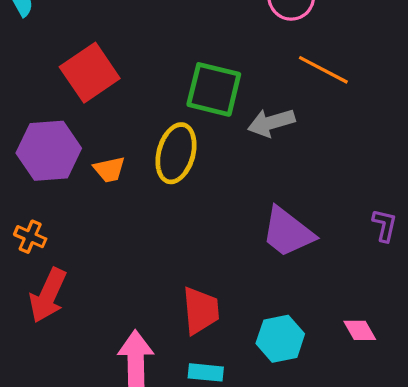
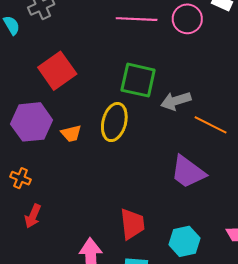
orange line: (323, 70) -> (211, 125), moved
red arrow: (48, 295) -> (33, 216), size x0.7

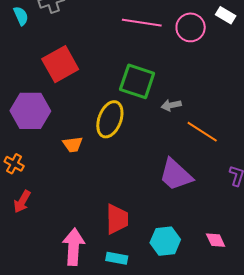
gray arrow: (176, 101) -> (171, 105), size x0.7
orange trapezoid: (71, 133) -> (73, 144), moved

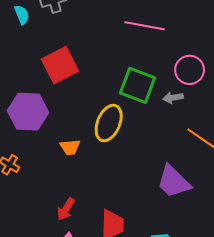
pink circle: (191, 27) -> (190, 70), moved
gray arrow: (171, 105) -> (173, 98), moved
red arrow: (22, 202) -> (66, 209), moved

